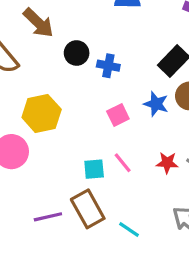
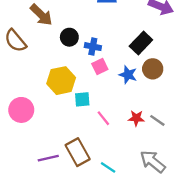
yellow hexagon: (42, 113) -> (61, 81), moved
pink square: (118, 115) -> (100, 66), moved
cyan square: (94, 169) -> (82, 99), moved

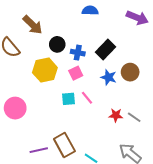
black rectangle: (141, 43) -> (105, 50), moved
pink square: (100, 66) -> (76, 73), moved
yellow hexagon: (61, 81) -> (45, 70), moved
pink line: (103, 118) -> (87, 98), moved

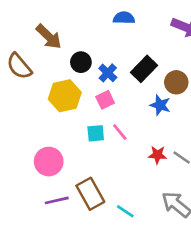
blue cross: (78, 53) -> (108, 73), turned 32
brown circle: (130, 72) -> (176, 82), moved
blue star: (109, 77) -> (160, 105), moved
pink circle: (15, 108) -> (49, 162), moved

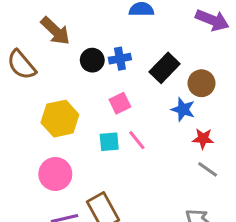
blue cross: (108, 73) -> (120, 59), moved, turned 36
yellow hexagon: (65, 96) -> (60, 119), moved
red star: (157, 155) -> (203, 139), moved

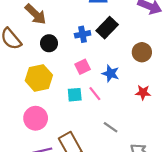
black circle: (92, 60) -> (49, 43), moved
black rectangle: (165, 68) -> (107, 28), moved
blue star: (183, 109) -> (111, 73), moved
gray line: (208, 169) -> (111, 127), moved

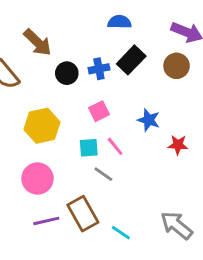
black circle: (49, 43) -> (67, 73), moved
brown circle: (142, 52) -> (177, 66), moved
blue star: (111, 73) -> (149, 120), moved
gray line: (111, 127) -> (103, 174), moved

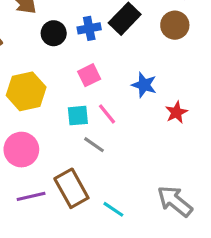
red star: (178, 145) -> (176, 112), turned -30

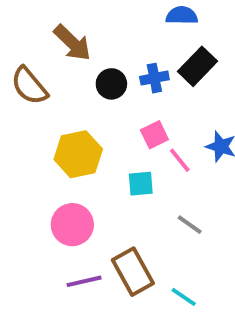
pink line: (107, 114) -> (180, 160), moved
gray line: (94, 145) -> (190, 225), moved

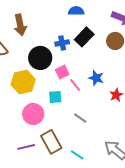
brown arrow: (72, 43) -> (20, 25), turned 35
black circle: (111, 84) -> (40, 58), moved, size x1.5
pink circle: (72, 225) -> (33, 114), moved

